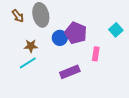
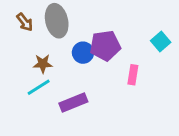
purple pentagon: (76, 33) -> (105, 46), turned -30
purple rectangle: (70, 72) -> (73, 103), moved

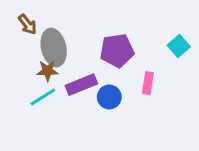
gray ellipse: (57, 21) -> (54, 48), moved
blue circle: (83, 53) -> (109, 97), moved
purple rectangle: (73, 103) -> (81, 85), moved

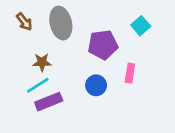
cyan square: (179, 46) -> (141, 26), moved
gray ellipse: (54, 48) -> (61, 23), moved
purple rectangle: (81, 85) -> (49, 102), moved

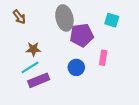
gray ellipse: (61, 23) -> (64, 18), moved
cyan square: (141, 26) -> (112, 20), turned -32

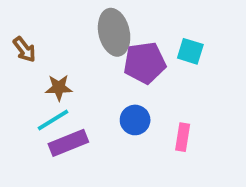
brown arrow: (19, 17) -> (24, 49), moved
cyan square: (112, 20) -> (190, 51), moved
pink rectangle: (103, 58) -> (183, 137), moved

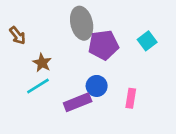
cyan square: (190, 51) -> (147, 41), moved, turned 36
brown star: (59, 88) -> (42, 63), turned 30
purple rectangle: (68, 143) -> (78, 102), moved

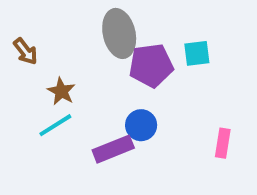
cyan square: (147, 41) -> (197, 53), moved, turned 30
pink rectangle: (131, 98) -> (223, 143), moved

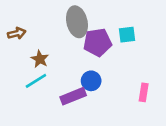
brown arrow: (25, 51) -> (17, 33), turned -66

